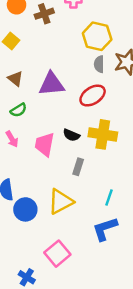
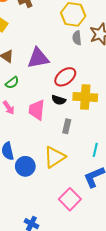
red ellipse: (93, 96) -> (65, 77), moved
pink square: (57, 254) -> (70, 199), moved

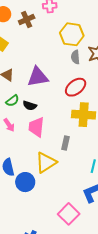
red ellipse: (65, 77) -> (76, 87), moved
black semicircle: (59, 100) -> (30, 105), moved
yellow triangle: (55, 157) -> (46, 162), moved

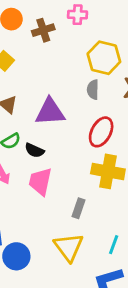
gray semicircle: (75, 57) -> (93, 90), moved
red ellipse: (76, 87) -> (101, 132), turned -30
yellow triangle: (46, 162) -> (69, 247), moved, turned -40

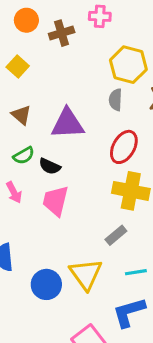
gray rectangle: (79, 208) -> (116, 235), moved, turned 30
cyan line: (114, 245) -> (136, 272), turned 60
blue circle: (16, 256) -> (46, 284), moved

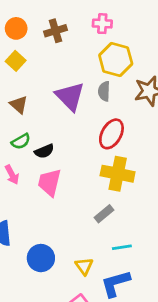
pink cross: (100, 16) -> (102, 24), moved
orange circle: (26, 20) -> (16, 28), moved
purple triangle: (68, 124) -> (70, 96), moved, turned 48
black semicircle: (50, 166) -> (44, 151), turned -48
yellow triangle: (86, 274) -> (84, 266), moved, size x0.6

